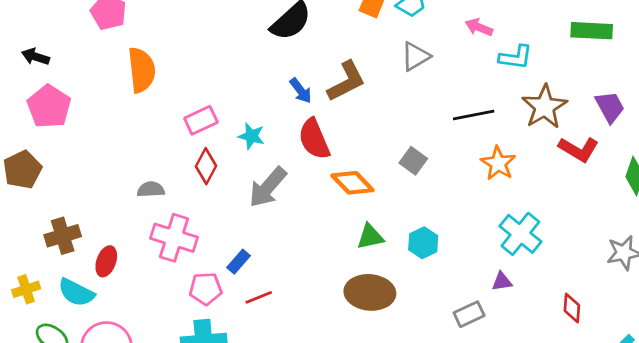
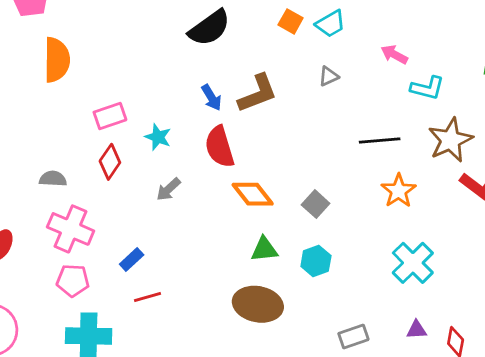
gray triangle: (415, 56) -> (329, 76), size x0.7
gray square: (413, 161) -> (316, 204), moved
gray arrow: (268, 187) -> (168, 189), size x0.6
purple triangle: (502, 282) -> (416, 330), moved
pink pentagon: (206, 289) -> (73, 280), moved

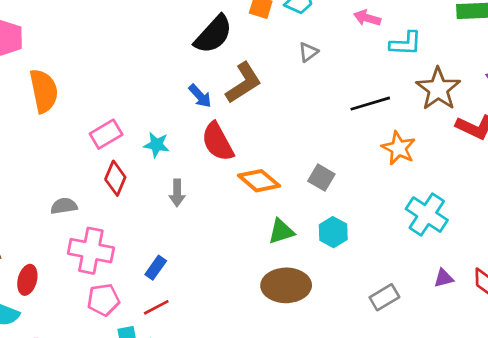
black semicircle: (209, 28) -> (213, 34), moved
gray arrow: (168, 189) -> (177, 193), turned -35
red line: (148, 297) -> (156, 307), moved

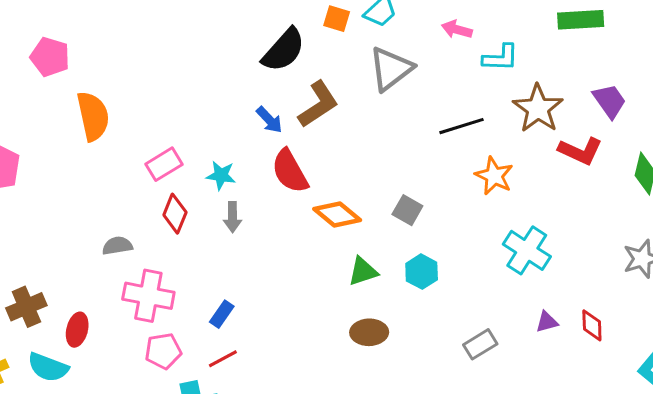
gray triangle: (308, 52) -> (391, 69), size x2.0
gray arrow: (177, 193) -> (232, 217), moved
brown ellipse: (286, 285) -> (369, 332), size x0.7

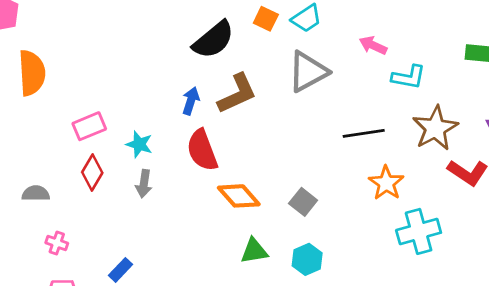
blue arrow: (269, 120) -> (191, 101), turned -128
cyan cross: (527, 250) -> (419, 231), moved, turned 33
pink cross: (148, 296) -> (57, 243), size x0.5

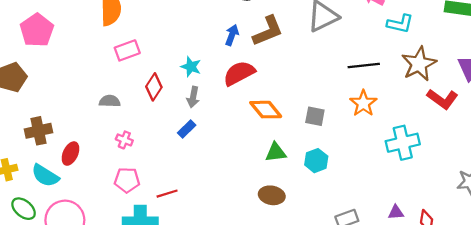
pink rectangle: (89, 126) -> (127, 50), moved
red semicircle: (202, 150) -> (239, 73), turned 80
orange star: (386, 183) -> (363, 103), moved
gray square: (303, 202) -> (315, 116), turned -30
blue rectangle: (121, 270) -> (187, 129), moved

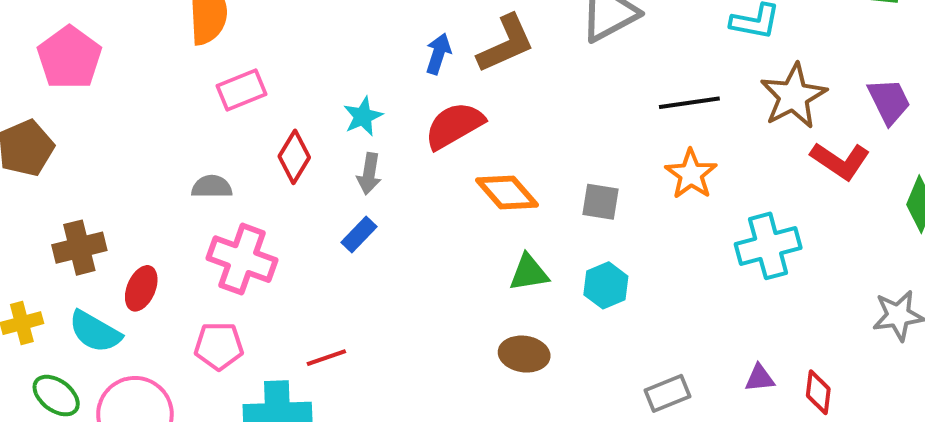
cyan star: (191, 67) -> (363, 116), turned 30
pink cross: (124, 140) -> (242, 259), size x2.0
pink pentagon: (127, 180) -> (219, 346), moved

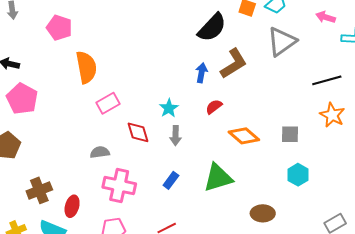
red semicircle: (454, 126) -> (214, 107), size x0.6
red diamond: (294, 157) -> (138, 132), turned -40
blue rectangle: (359, 234) -> (171, 180), moved
green triangle: (529, 273) -> (218, 178), moved, size x1.5

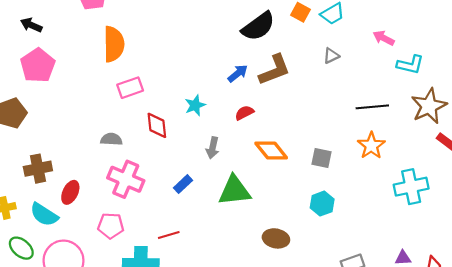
gray triangle: (282, 42) -> (331, 56), size x0.5
blue arrow: (201, 73) -> (238, 73), turned 30
gray arrow: (176, 136) -> (213, 148), moved

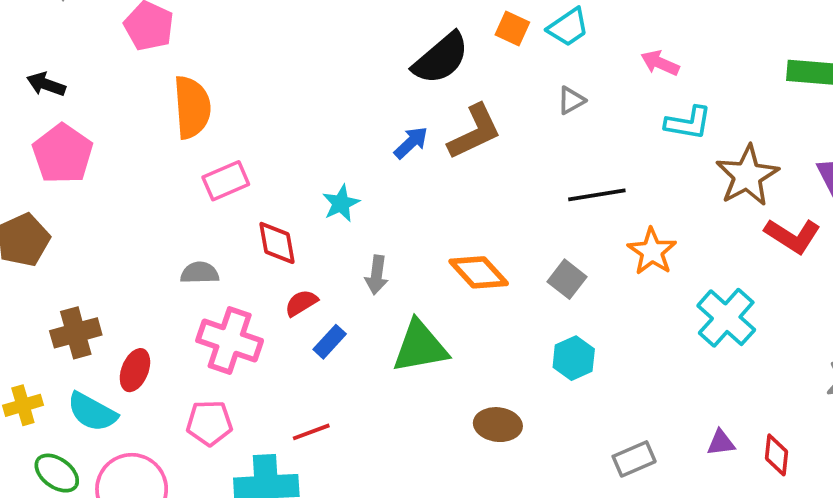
cyan L-shape: (410, 65) -> (688, 123), moved
black line: (372, 107) -> (597, 195), moved
red semicircle: (244, 113) -> (301, 303), moved
gray square: (321, 158) -> (567, 279), turned 30
cyan cross: (411, 187) -> (726, 318), turned -32

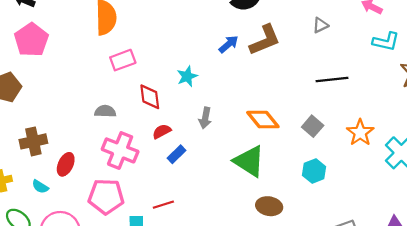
orange star: (652, 251) -> (360, 133), moved
green triangle: (420, 347) -> (249, 161), moved, turned 40
cyan semicircle: (92, 412) -> (40, 187), size x0.6
pink pentagon: (209, 423) -> (106, 196), size x1.4

